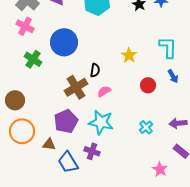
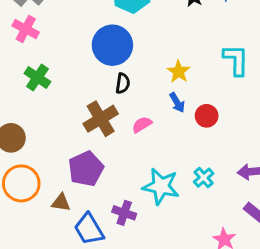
blue circle: (64, 42) -> (112, 45), moved
black semicircle: (95, 70) -> (123, 83), moved
blue arrow: (173, 76) -> (177, 103), moved
cyan star: (101, 122) -> (161, 186), moved

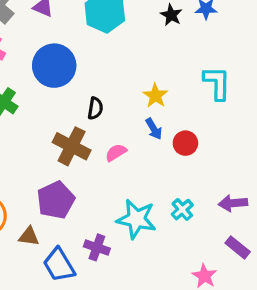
blue circle: (112, 45) -> (54, 66), moved
brown cross: (101, 119) -> (72, 146), turned -32

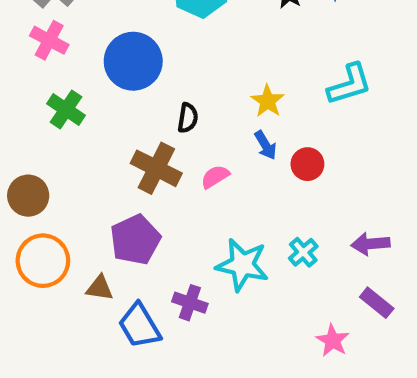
cyan L-shape: (217, 83) -> (349, 84), turned 72

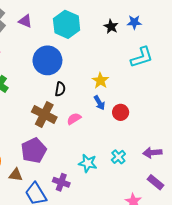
blue circle: (133, 61) -> (47, 60), moved
cyan L-shape: (349, 84) -> (142, 57), moved
cyan star: (242, 265) -> (88, 163), size x0.7

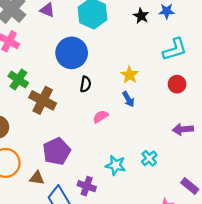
red circle: (121, 112) -> (177, 84), moved
brown cross: (44, 114) -> (43, 100), moved
purple arrow: (152, 153) -> (183, 129), moved

